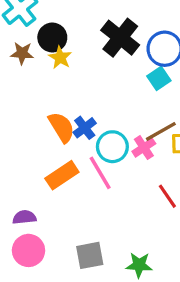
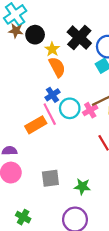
brown star: (22, 53) -> (16, 31), moved
yellow star: (60, 58) -> (52, 49), moved
orange semicircle: (62, 127) -> (57, 67), moved
pink line: (100, 173) -> (50, 114), moved

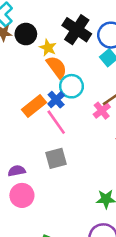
cyan circle: (70, 108) -> (72, 86), moved
orange rectangle: (36, 125) -> (34, 106), moved
gray square: (50, 178) -> (56, 158), moved

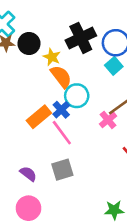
black cross: (77, 30) -> (81, 38), turned 32
purple semicircle: (17, 171) -> (28, 174), moved, turned 49

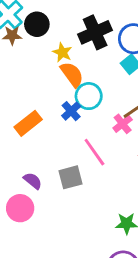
black circle: (29, 43) -> (37, 24), moved
orange rectangle: (39, 117) -> (28, 123), moved
pink line: (62, 133) -> (94, 152), moved
pink circle: (28, 208) -> (20, 208), moved

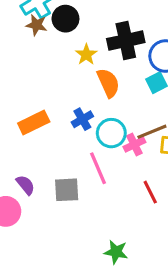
orange semicircle: (72, 74) -> (108, 83), moved
cyan circle: (89, 96) -> (111, 133), moved

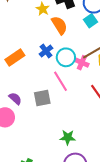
pink cross: (134, 144) -> (82, 63), turned -32
green star: (116, 252) -> (68, 137), moved

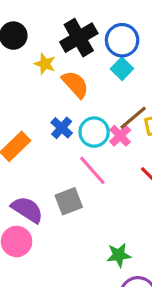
pink cross: (82, 63) -> (120, 136), turned 32
purple semicircle: (15, 99) -> (27, 210), size x1.5

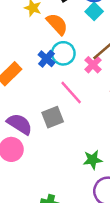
cyan circle: (94, 132) -> (63, 53), moved

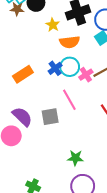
orange semicircle: (57, 24) -> (70, 42), turned 114
pink cross: (93, 65) -> (86, 75), moved

